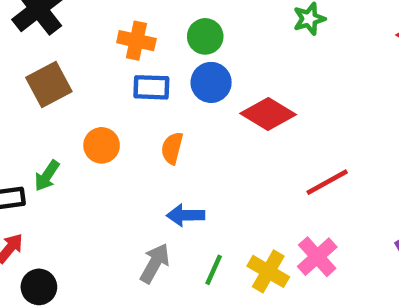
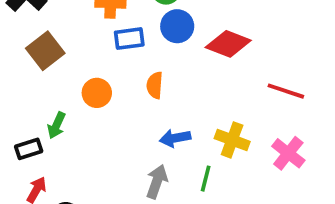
red line: (327, 182) -> (286, 91), turned 57
yellow cross: (268, 271) -> (232, 140), moved

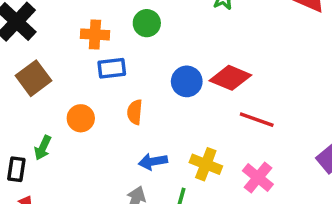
blue circle: (177, 26) -> (187, 81), moved
red diamond: (228, 44) -> (230, 78), moved
black rectangle: (29, 149) -> (16, 169), turned -65

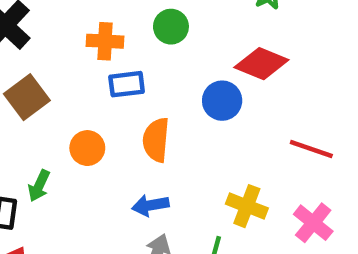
red diamond: (230, 78) -> (261, 64), moved
orange semicircle: (135, 112) -> (156, 140), size x1.4
blue arrow: (153, 162) -> (150, 205), moved

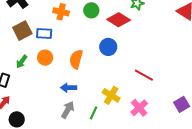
red diamond: (261, 64) -> (119, 20), moved
blue rectangle: (127, 84) -> (44, 33), moved
green arrow: (39, 186) -> (22, 62), moved

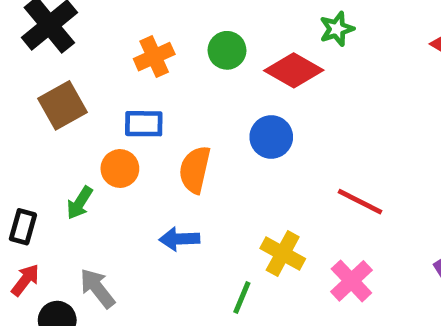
orange cross: (61, 12) -> (154, 57), turned -35
blue rectangle: (44, 33) -> (144, 124), moved
green arrow: (22, 62) -> (80, 203), moved
gray arrow: (68, 110) -> (97, 288), moved, turned -66

